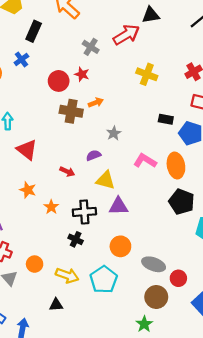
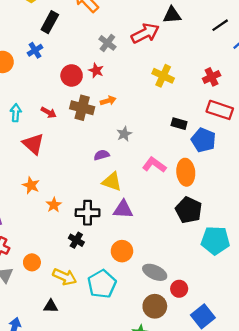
red arrow: (67, 172) -> (49, 112), moved

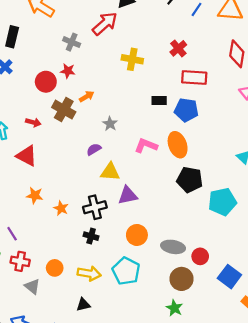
brown cross: (82, 108) -> (64, 110), turned 30

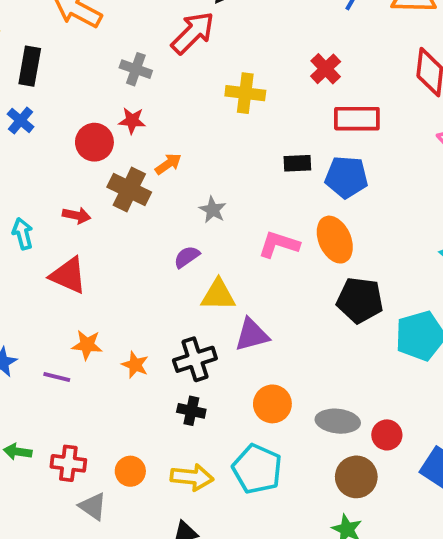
purple line: (12, 234) -> (57, 377), moved, turned -40

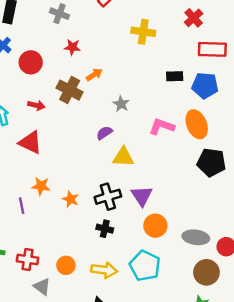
gray cross: (136, 69) -> (59, 14), moved
red circle: (94, 142) -> (31, 62), moved
purple triangle: (252, 335) -> (142, 196), moved, turned -50
purple line: (57, 377) -> (22, 206), turned 63

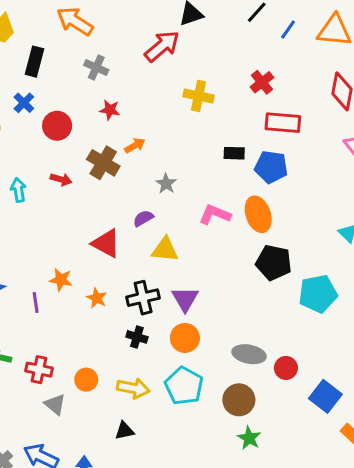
red triangle: (30, 143) -> (106, 243), moved
orange circle: (155, 226) -> (185, 338), moved
brown circle: (206, 272) -> (239, 400), moved

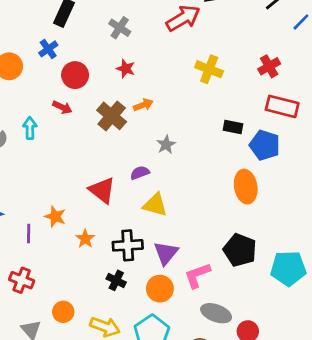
red arrow: (61, 179) -> (62, 107), moved
pink L-shape: (215, 214) -> (197, 275), moved, turned -52
black pentagon: (274, 263) -> (240, 250), moved
red cross: (39, 370) -> (22, 280), moved

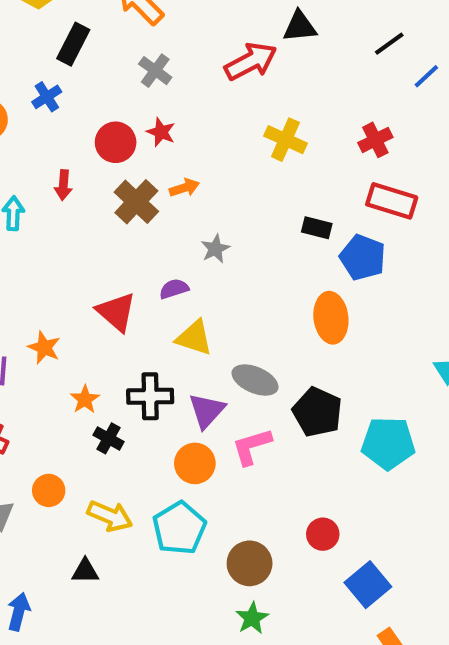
red circle: (75, 75) -> (116, 142), moved
red arrow: (62, 107) -> (63, 185), turned 66
orange star: (85, 239) -> (85, 399), moved
black cross: (116, 280) -> (108, 438), moved
gray ellipse: (216, 313) -> (255, 380), moved

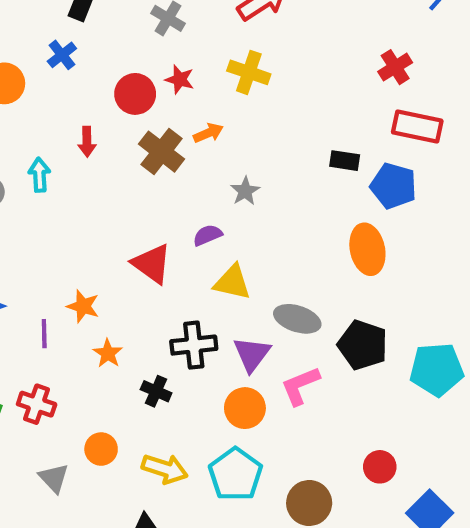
yellow cross: (285, 140) -> (249, 72), moved
orange star: (85, 399) -> (108, 353), moved

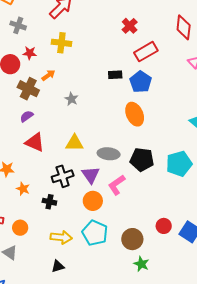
red rectangle: (417, 127) -> (146, 52), turned -30
blue pentagon: (393, 186) -> (141, 82), turned 30
purple semicircle: (207, 235) -> (27, 116), moved
orange circle: (101, 449) -> (20, 228), moved
red circle: (380, 467) -> (164, 226), moved

